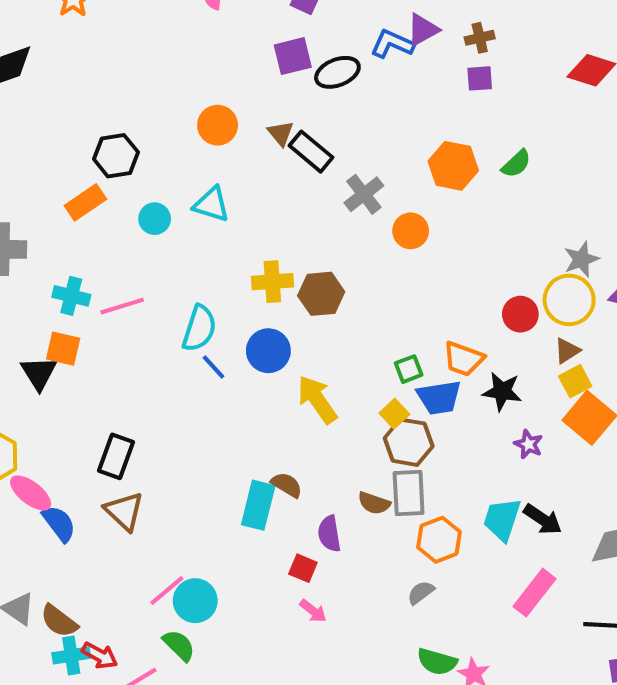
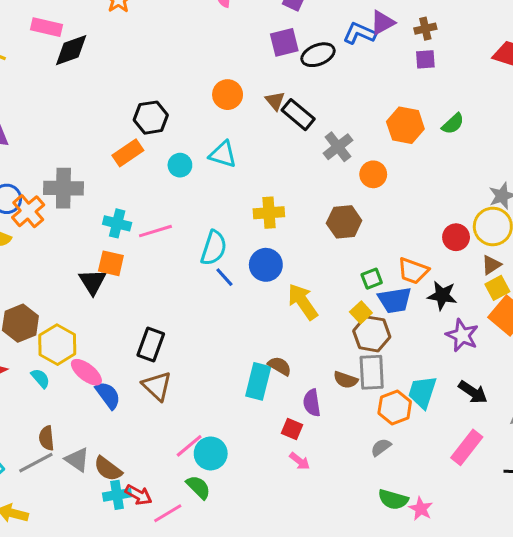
brown hexagon: (321, 294) -> (344, 222), moved
purple star: (528, 444) -> (462, 335), size x1.5
cyan trapezoid: (502, 519) -> (422, 392), moved

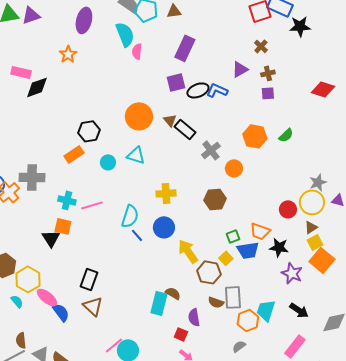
blue L-shape: (359, 33) -> (217, 90), moved
orange circle: (228, 95) -> (139, 116), size x1.4
brown hexagon: (372, 334) -> (209, 272), moved

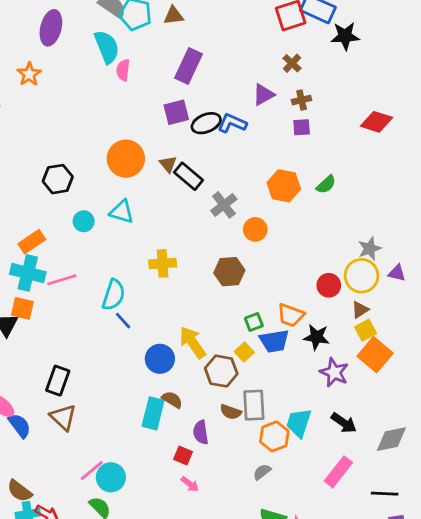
orange rectangle: (74, 154) -> (32, 242), moved
cyan cross: (67, 200) -> (28, 273), size x1.4
blue circle: (164, 227) -> (160, 359), moved

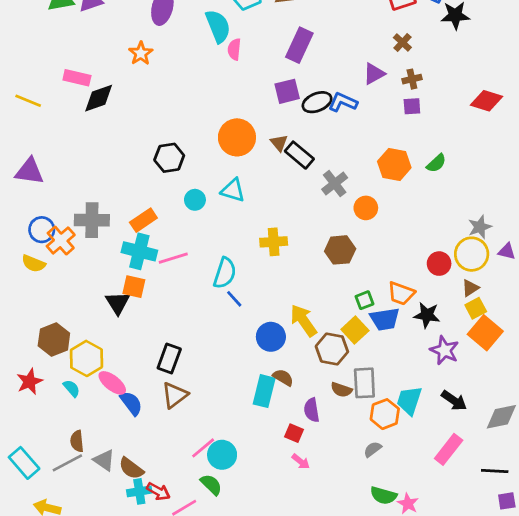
yellow square: (244, 352) -> (355, 330), size x1.4
brown triangle: (63, 417) -> (175, 395), turned 40

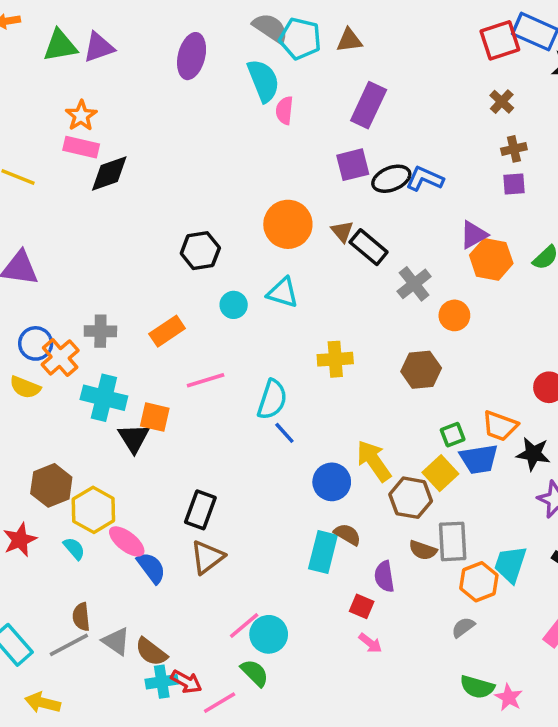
orange star: (141, 53) -> (81, 116), moved
purple triangle: (374, 74) -> (474, 235), moved
gray cross: (92, 220) -> (100, 331), size x0.7
cyan cross: (139, 251) -> (104, 398), moved

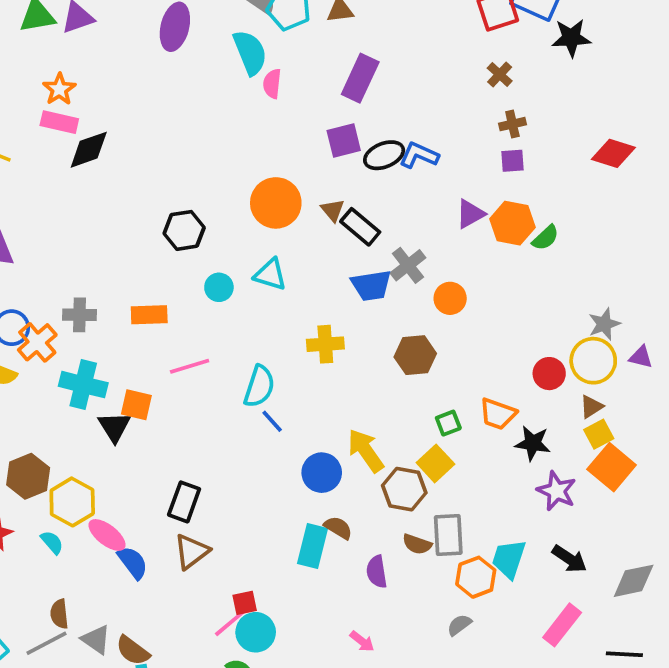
orange hexagon: (491, 259) -> (512, 223), moved
orange rectangle: (167, 331) -> (149, 315), turned 32
blue trapezoid: (479, 459) -> (371, 285), moved
red square: (362, 606) -> (245, 603), moved, turned -35

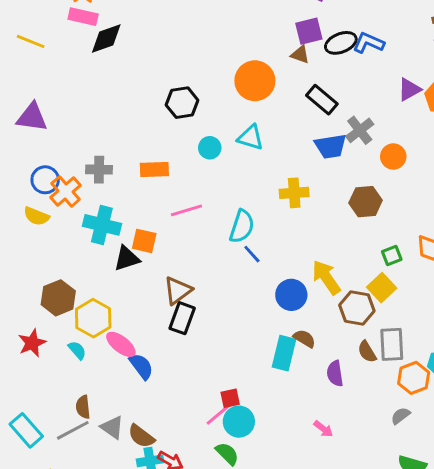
brown triangle: (333, 210) -> (300, 55), moved, turned -30
black triangle: (114, 427) -> (127, 258), turned 44
brown semicircle: (417, 544) -> (367, 352), turned 40
brown triangle: (191, 552) -> (178, 290), moved

